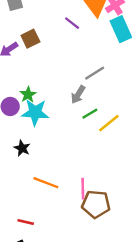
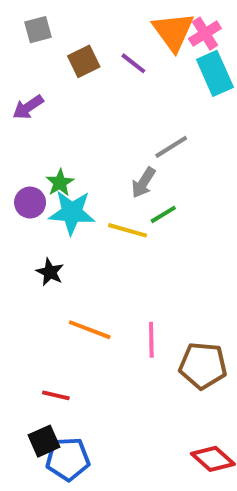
brown square: (30, 39) -> (84, 61), moved
yellow line: (109, 123) -> (127, 230), moved, turned 55
brown pentagon: (96, 204) -> (203, 366), moved

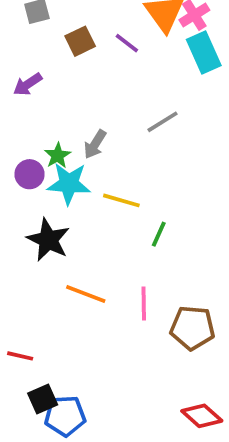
gray arrow: (143, 183) -> (95, 144), moved
green line: (163, 214) -> (159, 234), moved, turned -35
black star: (50, 272) -> (48, 240), size x1.6
red line: (56, 395) -> (20, 356), moved

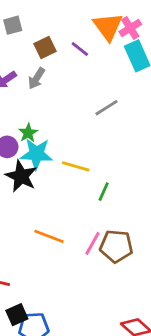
gray arrow: (95, 144) -> (37, 78), moved
black star: (48, 240) -> (21, 176), moved
pink line: (144, 303) -> (92, 243), turned 30
brown pentagon: (192, 328) -> (116, 246), moved

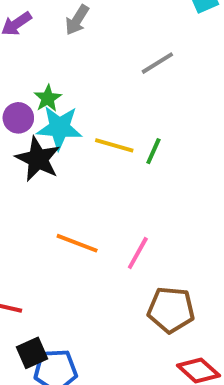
gray arrow: (37, 78) -> (77, 20), moved
green line: (104, 192) -> (153, 151), moved
brown pentagon: (116, 246) -> (171, 310), moved

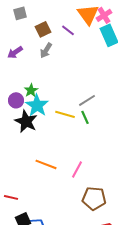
gray line: (157, 63) -> (87, 100), moved
cyan star: (59, 128) -> (37, 105), turned 30
green line: (153, 151) -> (85, 117), turned -48

